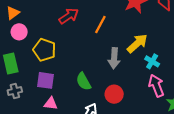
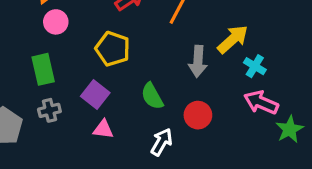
yellow pentagon: (44, 50) -> (113, 49), moved
purple square: (45, 80) -> (95, 95), turned 30
pink arrow: (156, 86) -> (261, 102), turned -45

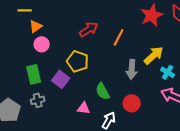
purple square: (95, 95) -> (61, 79), moved
pink triangle: (103, 129) -> (84, 108), moved

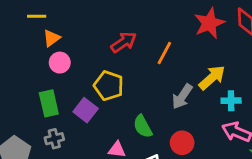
gray arrow: (132, 69) -> (182, 97), turned 30
cyan cross: (168, 72) -> (231, 101), turned -32

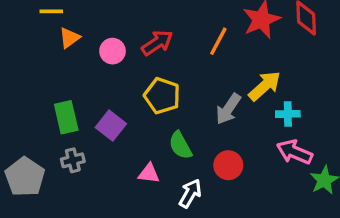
orange line: (164, 53) -> (218, 41), moved
pink circle: (60, 63) -> (112, 51), moved
yellow pentagon: (109, 86) -> (162, 96), moved

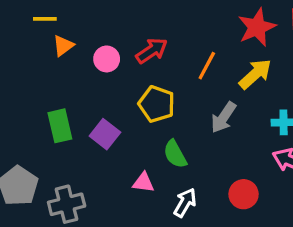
orange line: (218, 41) -> (207, 66), moved
yellow arrow: (265, 86) -> (255, 74), moved
gray cross: (73, 160) -> (67, 204), moved, size x1.5
red circle: (228, 165) -> (244, 194), moved

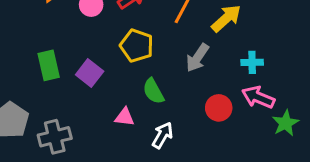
red circle: (244, 194) -> (219, 108), moved

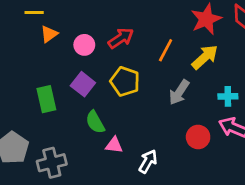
purple square: (90, 73) -> (83, 84), moved
green semicircle: (153, 91) -> (95, 122), moved

